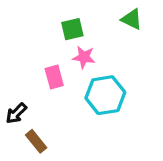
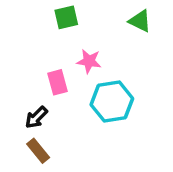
green square: (72, 29) -> (66, 17), moved
black arrow: (16, 113) -> (36, 117), moved

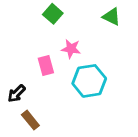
green square: (66, 17) -> (53, 14), turned -36
black arrow: (36, 117) -> (16, 94), moved

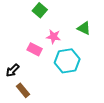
green triangle: (112, 17) -> (84, 28), moved
pink rectangle: (46, 66) -> (35, 49), turned -48

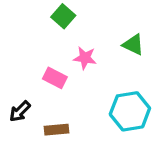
cyan hexagon: (67, 61) -> (130, 111), moved
brown rectangle: (23, 90) -> (57, 130), moved, turned -56

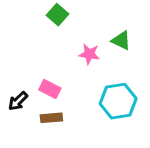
pink star: (85, 58) -> (89, 54), moved
pink rectangle: (55, 78) -> (50, 89), moved

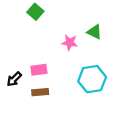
green square: (57, 15) -> (35, 12), moved
pink rectangle: (50, 89) -> (39, 70), turned -35

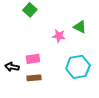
black arrow: (14, 79) -> (12, 67), turned 56

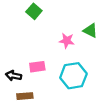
cyan hexagon: (78, 67) -> (73, 76), moved
brown rectangle: (34, 78) -> (25, 96), moved

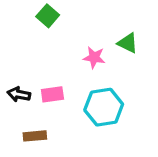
black arrow: (14, 76) -> (19, 94), moved

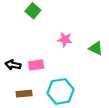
green triangle: (128, 43) -> (96, 48), moved
cyan hexagon: (104, 107) -> (61, 91), moved

